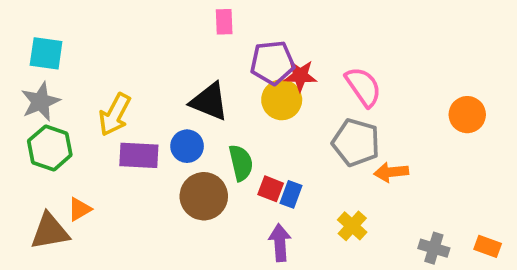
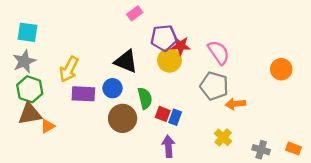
pink rectangle: (224, 22) -> (135, 13), turned 56
yellow cross: (352, 226) -> (223, 137), moved
brown triangle: (50, 231) -> (30, 114), moved

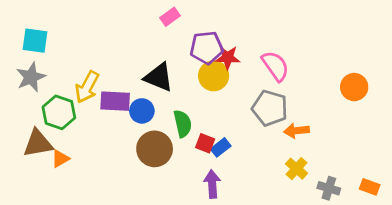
green hexagon: (30, 89) -> (59, 112), moved
purple rectangle: (83, 94) -> (115, 101), moved
blue rectangle: (175, 117) -> (221, 147), turned 32
yellow cross: (223, 137) -> (297, 169), moved

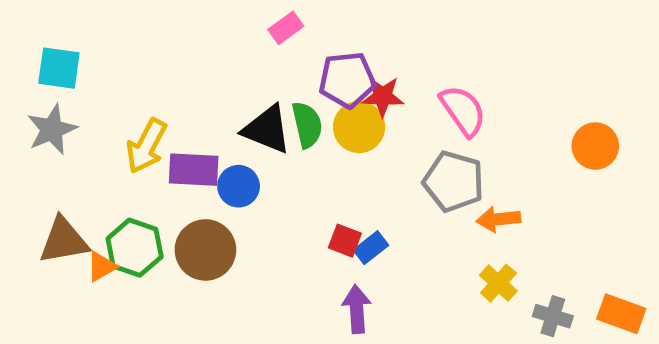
green hexagon: (59, 112) -> (135, 248), moved
green semicircle: (183, 124) -> (307, 125), moved
brown circle: (155, 149) -> (205, 250), moved
orange rectangle: (370, 187) -> (621, 314), size x1.4

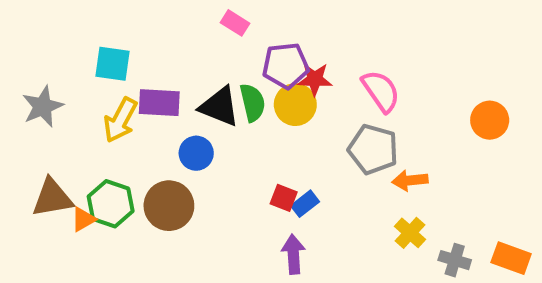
pink rectangle: (286, 28) -> (235, 23), turned 68
cyan square: (59, 68) -> (113, 64), moved
purple rectangle: (194, 170) -> (159, 103), moved

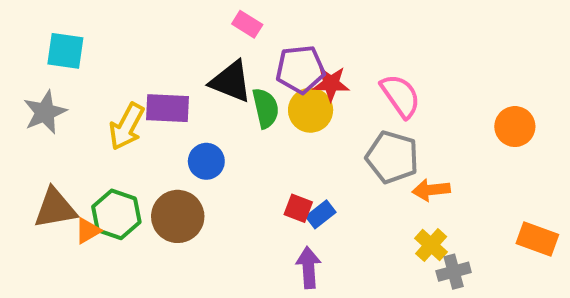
cyan square: (113, 64) -> (65, 51), moved
black triangle: (219, 107) -> (231, 82), moved
orange rectangle: (511, 258) -> (537, 239), moved
gray cross: (455, 260) -> (454, 272), moved, turned -32

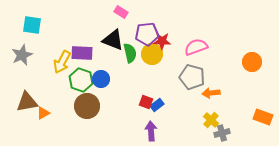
pink semicircle: (400, 96) -> (196, 47), turned -75
green hexagon: (116, 214) -> (81, 80), moved

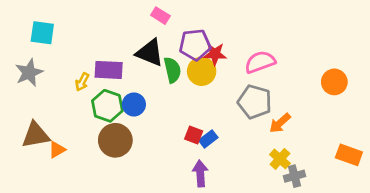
yellow arrow: (62, 62) -> (82, 82), size x0.6
orange arrow: (211, 93) -> (280, 123), turned -36

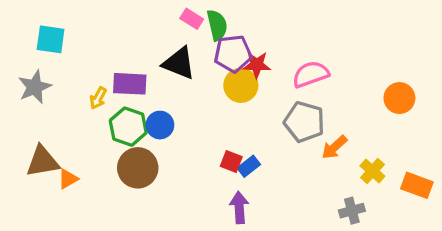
green semicircle: (172, 70) -> (217, 25), moved
yellow cross: (280, 159) -> (372, 171), moved

